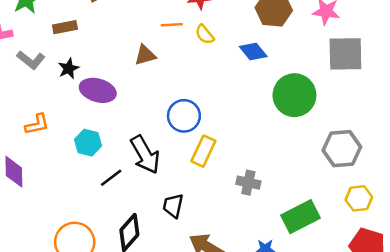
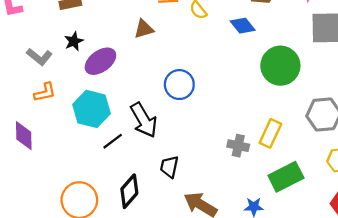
gray L-shape: (31, 60) -> (39, 57), moved
purple ellipse: (98, 90) -> (100, 61), turned -52
cyan hexagon: (88, 143) -> (92, 109), size x1.5
yellow rectangle: (203, 151) -> (270, 133), moved

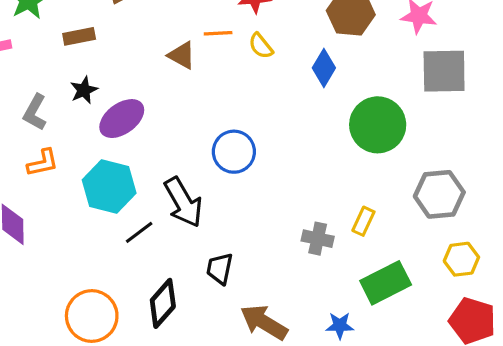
blue diamond: (243, 26) -> (324, 68), turned 70
brown triangle: (144, 29) -> (182, 55), moved, turned 45
gray L-shape: (39, 57) -> (35, 112), turned 80
yellow rectangle: (270, 133) -> (363, 221), size x0.7

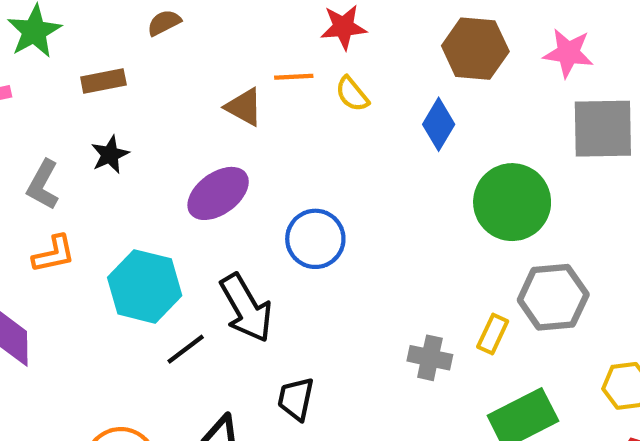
purple ellipse: (122, 119) -> (218, 193), moved
gray hexagon: (439, 194) -> (553, 297), moved

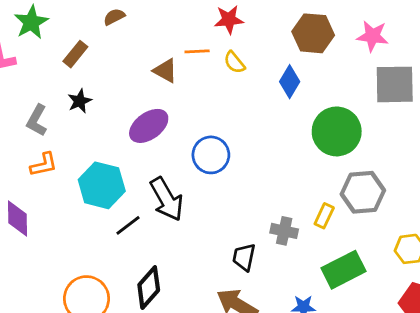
brown rectangle: (103, 81) -> (75, 54), turned -40
black trapezoid: (296, 399) -> (244, 257), moved

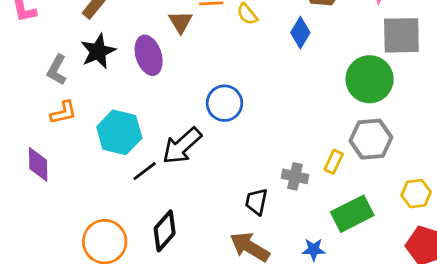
brown triangle: (165, 71) -> (181, 22), turned 30
black star: (80, 101) -> (98, 51), size x1.5
purple ellipse: (149, 126) -> (149, 55), moved, turned -72
green circle: (337, 131) -> (370, 79), moved
black arrow: (167, 199) -> (182, 146), turned 78

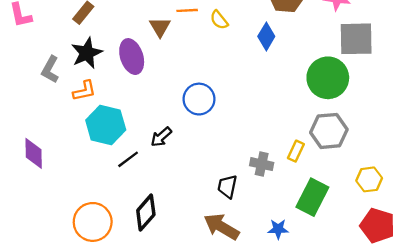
orange L-shape: (63, 113) -> (84, 91), moved
black arrow: (182, 146) -> (161, 137), size x0.6
green rectangle: (352, 214) -> (312, 197), turned -36

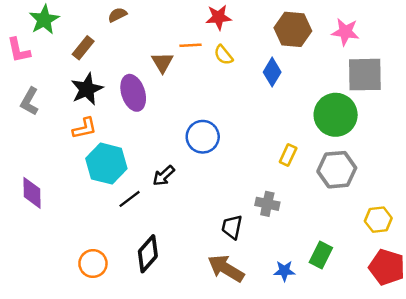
gray L-shape: (50, 70) -> (30, 101), moved
yellow rectangle: (296, 151) -> (288, 155), moved
green rectangle: (312, 197) -> (321, 255), moved, size x0.7
orange circle: (93, 222) -> (93, 264), size x0.7

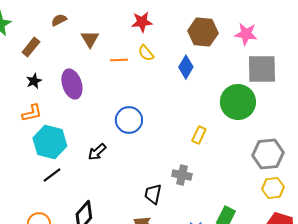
orange line: (190, 45) -> (119, 60), moved
brown triangle: (162, 62) -> (90, 39), moved
black star: (87, 89) -> (34, 81), size x0.6
gray hexagon: (337, 170) -> (268, 154), moved
black line: (130, 199) -> (52, 175), moved

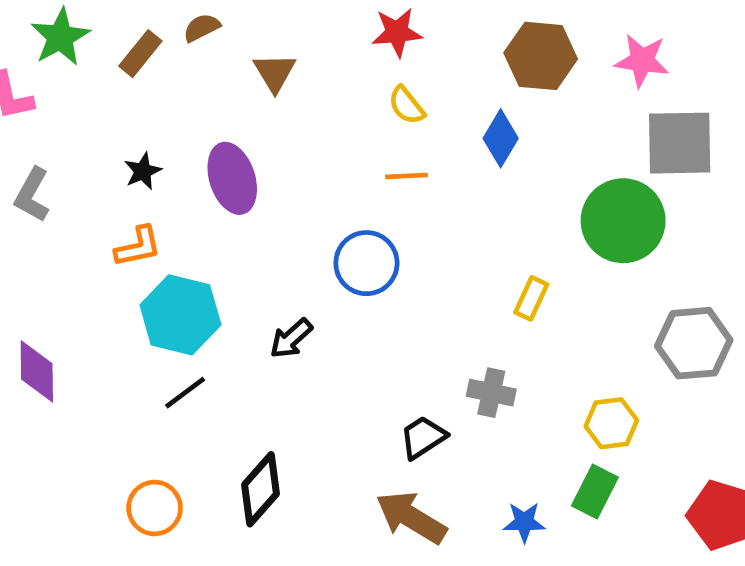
brown rectangle: (31, 47) -> (140, 54), moved
orange line: (119, 60) -> (406, 176), moved
yellow hexagon: (273, 188) -> (611, 423), moved
black trapezoid: (153, 194) -> (423, 437), turned 45

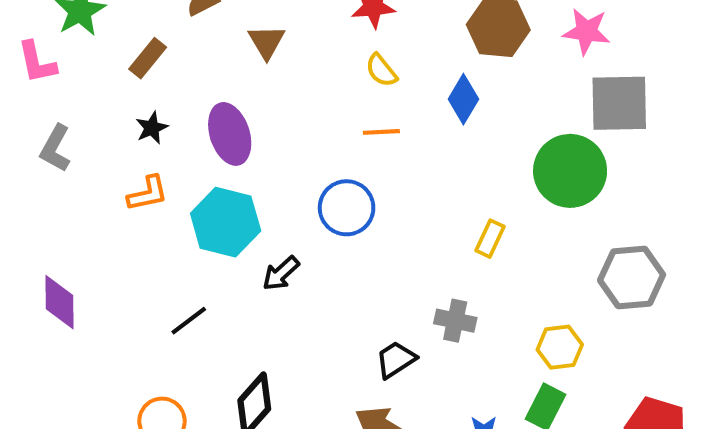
brown rectangle: (140, 54) -> (148, 58), moved
cyan hexagon: (180, 315) -> (226, 222), moved

